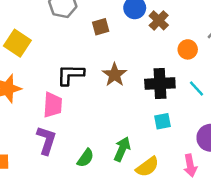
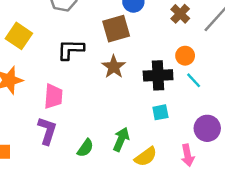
brown cross: (159, 20) -> (180, 14), moved
brown square: (101, 27) -> (116, 29), moved, size x1.6
orange circle: (188, 49) -> (185, 56), moved
black L-shape: (70, 75) -> (71, 50), moved

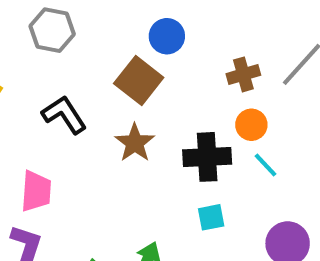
brown cross: (180, 14) -> (243, 74), moved, turned 30
brown square: (116, 29) -> (139, 80), turned -36
black L-shape: (71, 50) -> (64, 115), turned 56

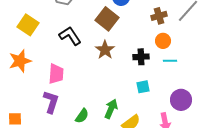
black cross: (207, 157) -> (141, 57), size x0.7
cyan line: (265, 165) -> (170, 61), turned -48

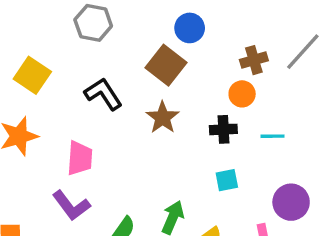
orange circle: (163, 41) -> (242, 94), moved
purple L-shape: (51, 102) -> (71, 206), turned 125

